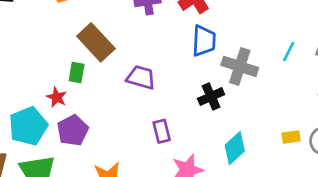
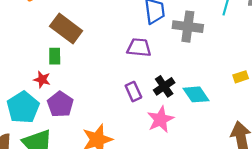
purple trapezoid: (141, 77) -> (139, 48), moved
black cross: (211, 96) -> (164, 86), moved
cyan diamond: (235, 148) -> (196, 94), turned -72

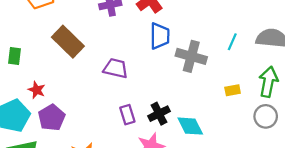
purple trapezoid: (139, 48) -> (116, 68), moved
green rectangle: (55, 56) -> (14, 56), moved
yellow rectangle: (241, 77) -> (233, 90), moved

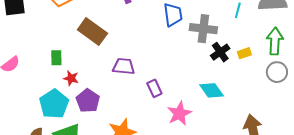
green rectangle: (14, 56) -> (56, 58), moved
purple trapezoid: (116, 68) -> (124, 66), moved
black cross: (159, 114) -> (220, 52), moved

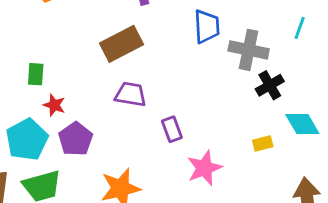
brown rectangle: (92, 31) -> (122, 44), moved, turned -68
yellow rectangle: (244, 53) -> (263, 144), moved
cyan diamond: (212, 90) -> (302, 124), moved

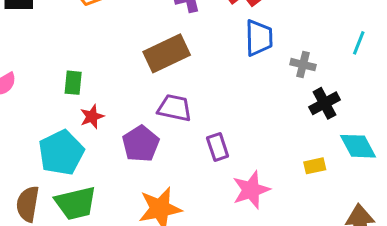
gray cross: (249, 50) -> (303, 65), size x0.6
red star: (54, 105) -> (92, 117), turned 30
purple pentagon: (76, 139) -> (141, 144), moved

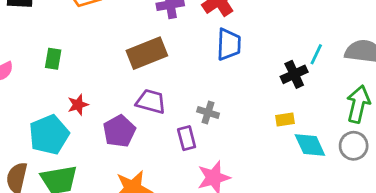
gray cross: (303, 65) -> (208, 112), moved
green rectangle: (73, 83) -> (53, 59), moved
black cross: (324, 103) -> (294, 74), moved
yellow rectangle: (315, 166) -> (285, 119), moved

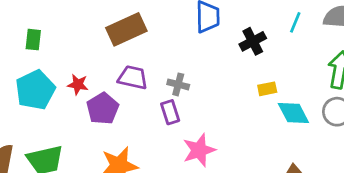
black cross: (294, 74) -> (253, 41), moved
red star: (78, 105) -> (78, 84), moved, turned 30
gray cross: (208, 112) -> (178, 84), moved
cyan pentagon: (49, 135) -> (35, 90), moved

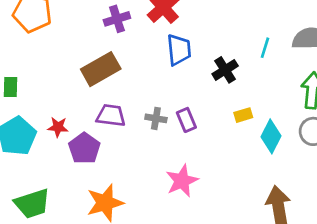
purple rectangle: (170, 112) -> (186, 120), moved
cyan diamond: (293, 113) -> (271, 136), turned 60

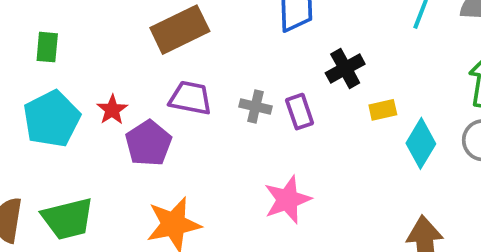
black cross: (225, 70) -> (345, 68), moved
red star: (58, 127) -> (112, 110), turned 30

